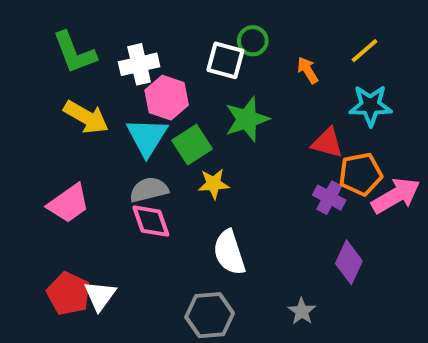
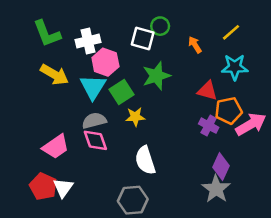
pink trapezoid: (69, 203) -> (56, 147), moved
gray star: (302, 311) -> (216, 189), moved, size x1.6

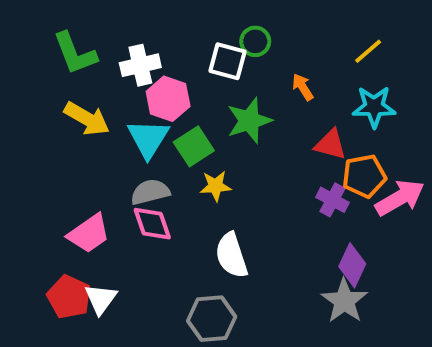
orange arrow: (195, 45) -> (303, 87), moved

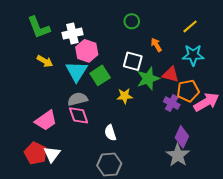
white square: (227, 61) -> (133, 61), moved
yellow arrow: (87, 119) -> (45, 61), size x0.7
green star: (249, 121) -> (148, 79), moved
yellow star: (216, 186) -> (125, 96), moved
white semicircle: (231, 255) -> (110, 133), moved, size x0.7

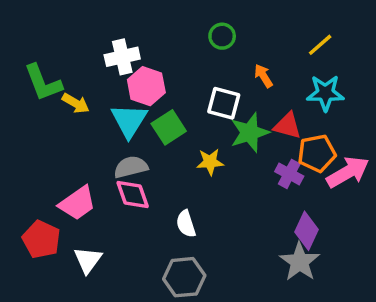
green L-shape: (39, 27) -> (43, 83), moved
red pentagon: (36, 153) -> (41, 239), moved

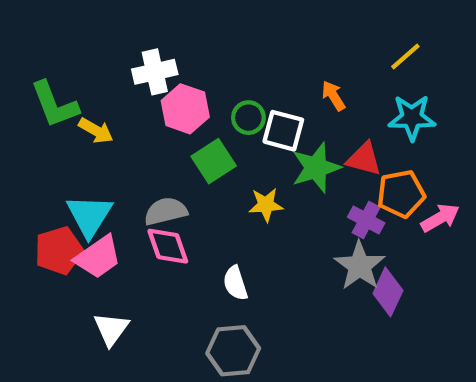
green circle: (222, 36) -> (248, 118), moved
cyan triangle: (129, 121) -> (89, 216), moved
pink arrow: (348, 172) -> (440, 218), size x0.7
red pentagon: (41, 239) -> (59, 250), moved, turned 30
gray star: (300, 262) -> (360, 266), moved

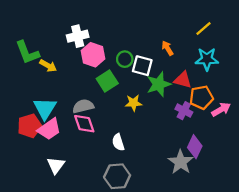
gray star: (360, 266) -> (181, 162), moved

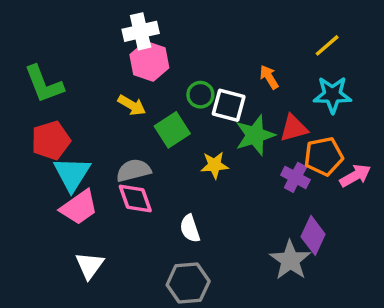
white cross: (78, 36) -> (141, 31), moved
pink hexagon: (93, 55) -> (149, 61), moved
yellow arrow: (48, 66) -> (132, 105), moved
red triangle: (183, 80) -> (294, 128), turned -30
red pentagon: (30, 126) -> (51, 140), moved

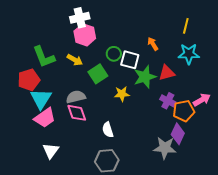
yellow line: (327, 45) -> (186, 26), turned -35
green L-shape: (44, 84) -> (44, 57), moved
orange pentagon: (324, 156) -> (184, 111), moved
gray star: (290, 260) -> (165, 148), turned -30

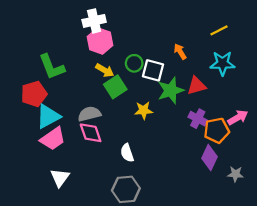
yellow line: (186, 26) -> (219, 30), turned 49
yellow arrow: (75, 60) -> (105, 70), moved
cyan triangle: (41, 99) -> (48, 116), turned 30
gray star: (165, 148) -> (235, 174), moved, size x0.6

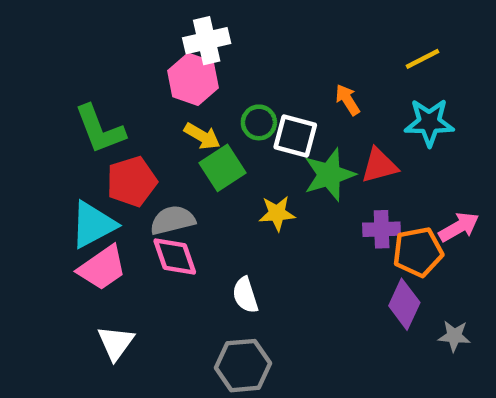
white cross: (94, 21) -> (207, 41), moved
red pentagon: (34, 94) -> (132, 182), moved
purple cross: (198, 119) -> (382, 229), turned -30

